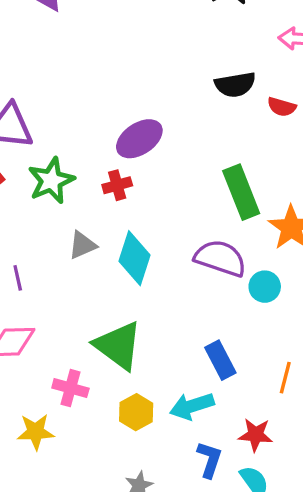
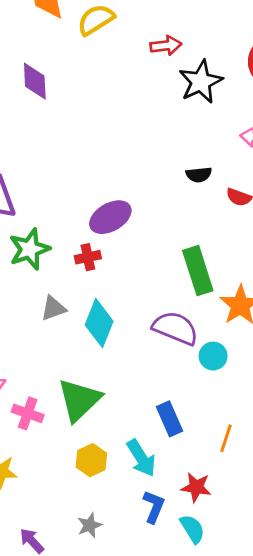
black semicircle: (235, 85) -> (199, 175), size x0.7
green triangle: (118, 346) -> (79, 400), turned 36
pink cross: (70, 388) -> (28, 413), moved
cyan arrow: (192, 406) -> (141, 458), turned -108

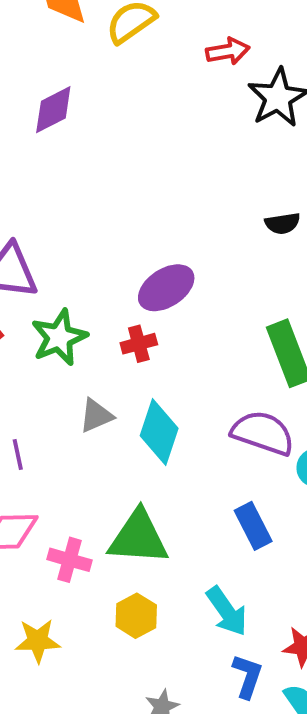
purple diamond: (35, 81) -> (53, 110), turned 69
green triangle: (79, 400) -> (138, 538), turned 51
blue rectangle: (169, 419) -> (253, 526), moved
yellow hexagon: (91, 460) -> (136, 616), moved

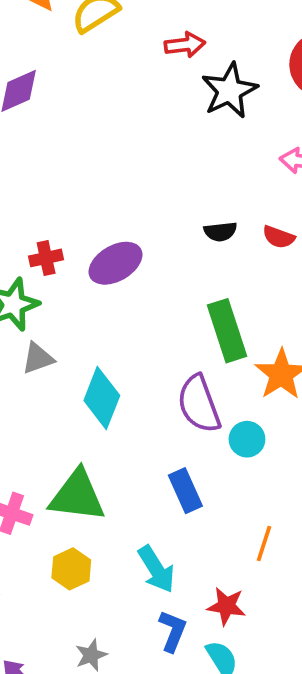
black semicircle: (282, 223) -> (220, 232), moved
red cross: (139, 344) -> (46, 258), moved
gray triangle: (96, 416) -> (38, 358), moved
purple semicircle: (263, 433) -> (199, 404), turned -132

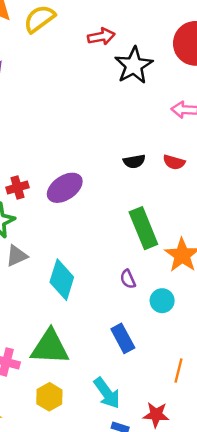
purple semicircle: (199, 404) -> (128, 279), size x0.5

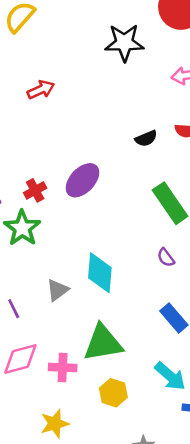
red arrow: (101, 37) -> (41, 90), moved
black star: (134, 65) -> (124, 43), turned -30
gray triangle: (17, 256) -> (57, 290), moved

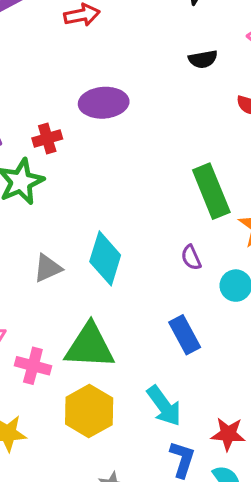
black semicircle: (146, 138) -> (203, 59), moved
purple ellipse: (82, 180) -> (104, 103), moved, turned 30
yellow hexagon: (113, 393) -> (89, 411), size x1.4

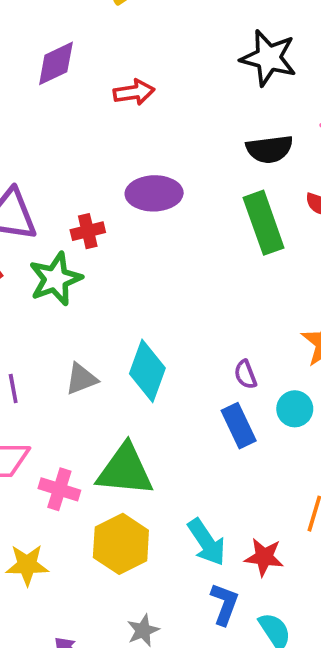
black semicircle: (203, 59) -> (270, 149), size x1.4
green rectangle: (211, 191) -> (264, 223), moved
blue rectangle: (185, 335) -> (239, 426), moved
red star: (228, 434) -> (264, 557), moved

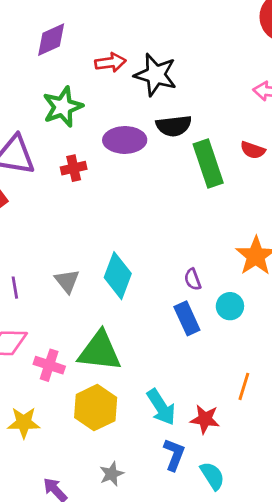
black star: (269, 58) -> (156, 75), moved
black semicircle: (270, 149) -> (174, 126), moved
green star: (55, 279) -> (63, 107), moved
gray triangle: (81, 379) -> (67, 281), turned -48

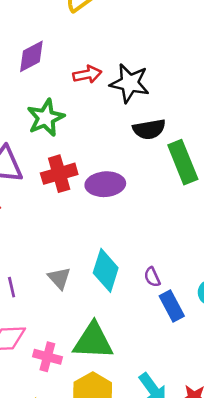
purple ellipse: (125, 140) -> (105, 184), moved
red cross: (74, 168) -> (59, 174), size x1.5
purple semicircle: (193, 279) -> (152, 277), moved

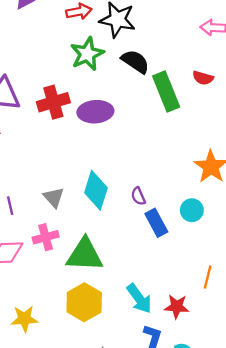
green star: (46, 118) -> (87, 54), moved
black semicircle: (149, 129) -> (135, 62), turned -136
pink cross: (47, 357) -> (46, 237), moved, turned -30

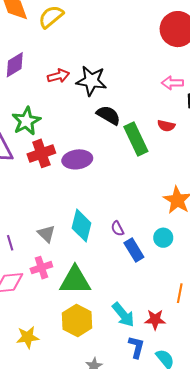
green star: (87, 54) -> (26, 121), moved

